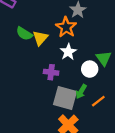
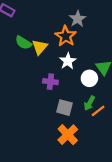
green arrow: (81, 92) -> (89, 103), moved
gray square: (65, 98) -> (65, 108), size x0.7

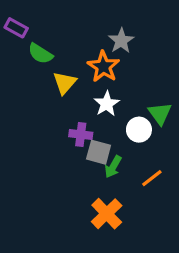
green semicircle: (23, 43) -> (40, 54), moved
green arrow: (89, 103) -> (113, 167), moved
gray square: (65, 108) -> (99, 152), moved

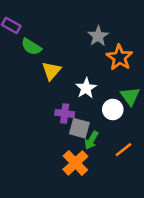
orange star: (103, 67) -> (119, 57), moved
orange cross: (107, 214) -> (75, 163), moved

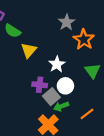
white circle: (113, 110) -> (65, 86), moved
gray square: (79, 128) -> (51, 97), turned 35
green arrow: (91, 140) -> (61, 106), turned 40

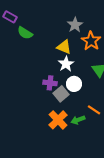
yellow triangle: (29, 50) -> (64, 47), moved, turned -49
green arrow: (61, 106) -> (78, 120), moved
orange line: (87, 114) -> (94, 110), turned 72

